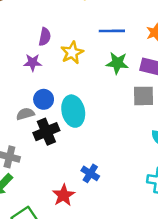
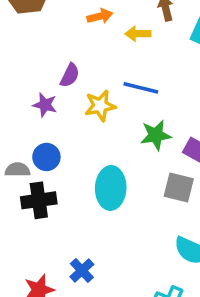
blue line: (112, 31) -> (141, 88), moved
green star: (117, 63) -> (156, 135), turned -30
cyan ellipse: (73, 111) -> (111, 188), moved

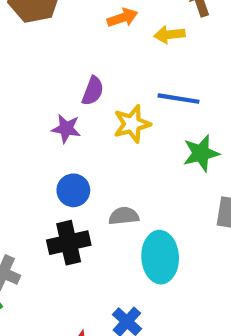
gray semicircle: (17, 170) -> (124, 216), moved
cyan ellipse: (111, 188) -> (160, 257), moved

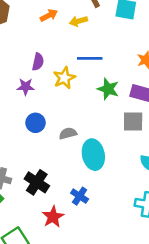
green star: (201, 153) -> (108, 89), turned -30
black cross: (69, 243) -> (37, 182), moved, turned -35

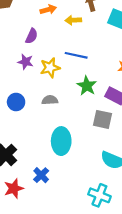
purple semicircle: (38, 62) -> (32, 36), moved
purple star: (26, 87) -> (25, 62), moved
gray semicircle: (68, 133) -> (50, 100), moved

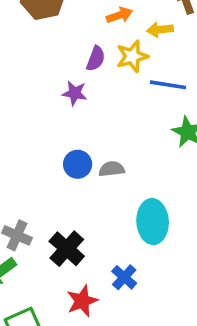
purple star: (25, 62) -> (75, 93), moved
yellow star: (50, 68) -> (132, 56), moved
gray semicircle: (50, 100) -> (112, 169), moved

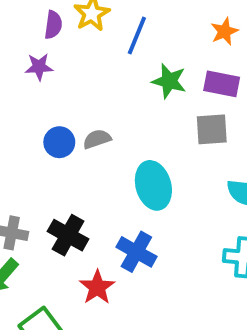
blue line: (168, 85) -> (137, 35), turned -64
blue cross: (124, 277) -> (136, 252), size x1.4

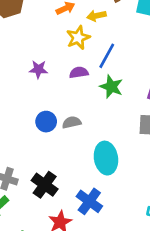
purple semicircle: (53, 25) -> (79, 73), moved, turned -114
green star: (169, 81) -> (111, 87), moved

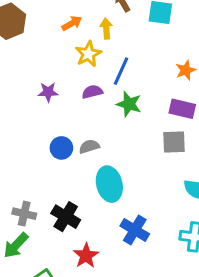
yellow arrow: (97, 16) -> (106, 29), turned 102
cyan ellipse: (106, 158) -> (109, 184), moved
blue cross: (89, 201) -> (135, 230), moved

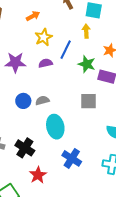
yellow arrow: (106, 29) -> (86, 31), moved
purple star: (48, 92) -> (15, 62), size x1.5
green star: (129, 104) -> (87, 64), moved
gray square: (174, 142) -> (88, 101), moved

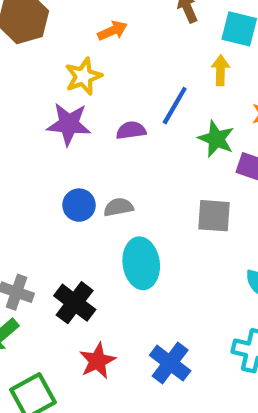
yellow star: (44, 37) -> (83, 76), moved
blue cross: (72, 158) -> (170, 363), moved

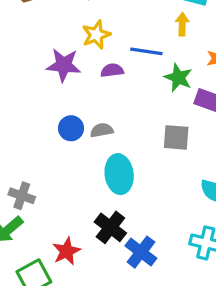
yellow star: (83, 76) -> (96, 35), moved
blue line: (175, 106) -> (146, 51), turned 68
black cross: (75, 303) -> (110, 227), moved
red star: (97, 361) -> (66, 251), moved

